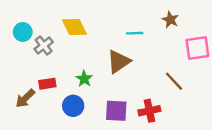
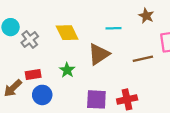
yellow diamond: (74, 27) -> (67, 33), moved
brown line: (174, 81) -> (143, 59), moved, turned -60
blue circle: (73, 106) -> (42, 95), moved

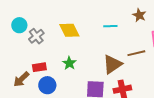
brown triangle: (99, 54) -> (112, 64), moved

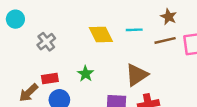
cyan circle: (19, 25) -> (15, 19), moved
yellow diamond: (69, 30) -> (101, 35), moved
brown line: (136, 53) -> (165, 40), moved

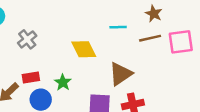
yellow diamond: (101, 35) -> (84, 49), moved
green star: (86, 74) -> (63, 82), moved

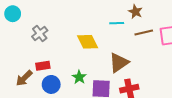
brown star: (154, 14) -> (135, 12), moved
green star: (63, 82) -> (79, 77), moved

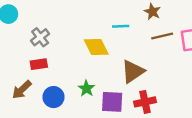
cyan line: (117, 23) -> (121, 26), moved
red rectangle: (43, 66) -> (39, 64), moved

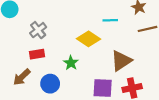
yellow diamond: (96, 47) -> (88, 39), turned -30
green star: (86, 88) -> (71, 63), moved

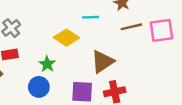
blue circle: (50, 84) -> (39, 87), moved

